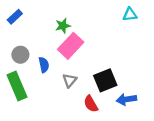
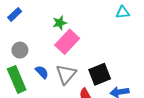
blue semicircle: (44, 65) -> (42, 72), moved, turned -32
gray triangle: (70, 80) -> (66, 74), size x1.5

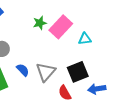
cyan triangle: (123, 12) -> (85, 39), moved
pink rectangle: (67, 42) -> (61, 27), moved

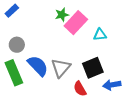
green star: (40, 23) -> (62, 15), moved
blue semicircle: (23, 70) -> (38, 66), size x1.6

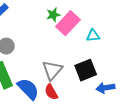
blue semicircle: (38, 66) -> (28, 89), moved
red semicircle: (80, 89) -> (51, 92), moved

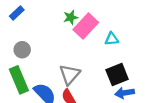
black square: (86, 70) -> (117, 75), moved

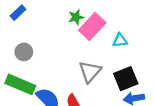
gray triangle: (70, 75) -> (90, 72), moved
green rectangle: (19, 80) -> (20, 84), turned -44

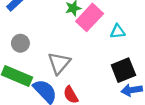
gray triangle: (90, 72) -> (59, 63), moved

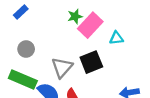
black square: (123, 70) -> (91, 62), moved

